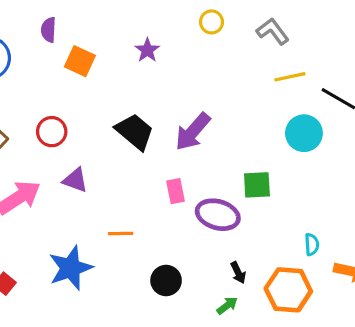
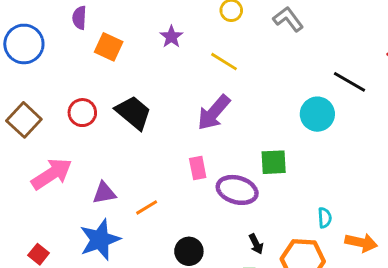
yellow line: (290, 77) -> (224, 62), moved, turned 44
black trapezoid: (135, 132) -> (133, 113), moved
purple triangle: (75, 180) -> (104, 193), moved, turned -30
orange line: (121, 233) -> (147, 207), turned -30

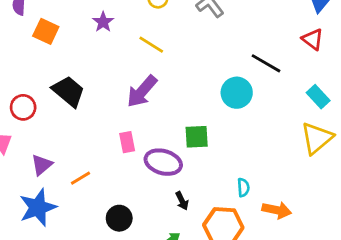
red circle: (82, 113) -> (23, 107), moved
purple triangle: (104, 193) -> (42, 165), turned -30
black arrow: (256, 244) -> (182, 201), moved

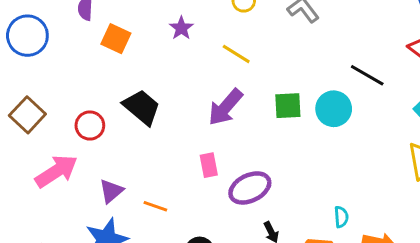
green square: (197, 137) -> (288, 106), moved
purple ellipse: (163, 162) -> (250, 188), turned -42
orange line: (80, 178) -> (155, 206), turned 50

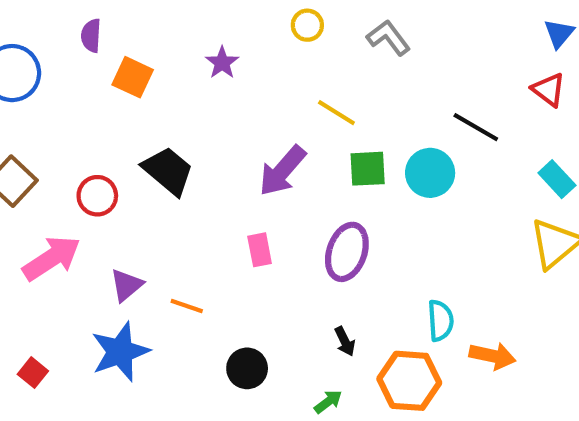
yellow line: (236, 54) -> (336, 113), moved
purple ellipse: (250, 188) -> (347, 252), moved, turned -45
cyan semicircle: (341, 217) -> (440, 321), size x1.4

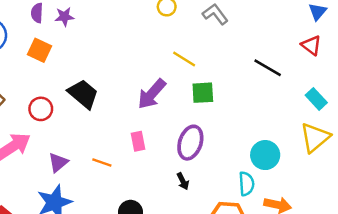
purple star: (222, 63) -> (64, 17), moved, turned 30
orange square: (133, 77) -> (40, 50), moved
cyan circle: (430, 173) -> (265, 155), moved
orange line: (187, 306) -> (102, 163), moved
black arrow: (345, 341) -> (183, 181), moved

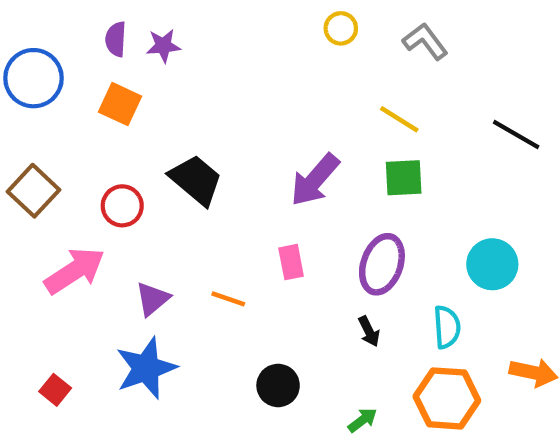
yellow line: (184, 59) -> (399, 119), moved
cyan circle: (265, 155) -> (492, 264), moved
cyan semicircle: (246, 184) -> (447, 327), moved

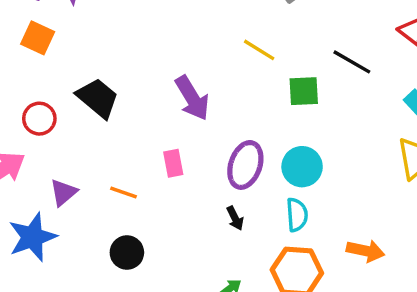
green square: (404, 178) -> (304, 91), moved
purple arrow: (315, 180) -> (192, 98), turned -72
cyan circle: (492, 264) -> (302, 167), moved
blue star: (146, 368) -> (32, 237), moved
black circle: (278, 385) -> (127, 253), moved

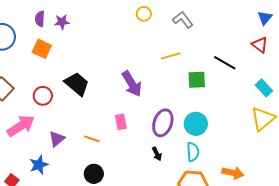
yellow line: (259, 50) -> (171, 56), turned -48
blue star: (32, 237) -> (39, 165), size x0.7

